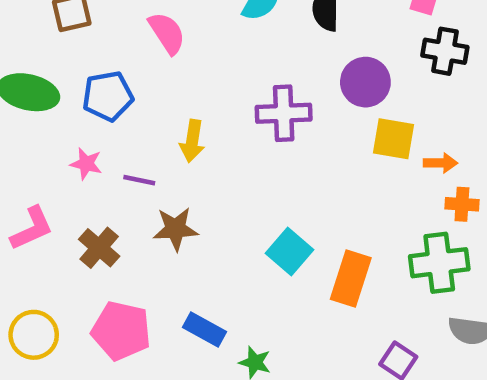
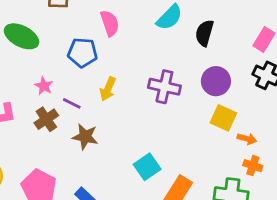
blue pentagon: (108, 96) -> (82, 53), moved
brown cross: (99, 248) -> (46, 119), moved

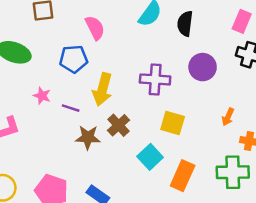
yellow arrow: (108, 89) -> (102, 89), size x1.4
yellow square: (223, 118) -> (173, 123), moved
brown cross: (46, 119) -> (119, 125), moved
orange arrow: (247, 139) -> (228, 117), moved, turned 108

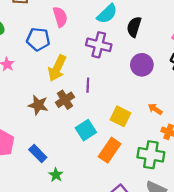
purple cross: (155, 79) -> (99, 45), moved
purple line: (71, 108) -> (88, 85), moved, turned 64
orange arrow: (228, 117) -> (155, 109), turned 88
yellow square: (173, 123) -> (120, 116), moved

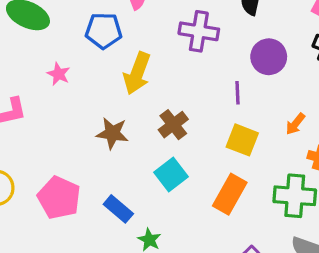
purple line: (88, 85) -> (238, 93), moved
brown cross: (65, 100) -> (173, 125), moved
orange arrow: (155, 109) -> (295, 124), turned -80
cyan square: (86, 130) -> (171, 175), moved

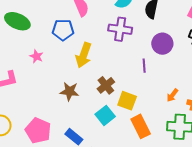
orange arrow: (295, 124) -> (172, 95), moved
yellow square: (242, 140) -> (127, 101), moved
orange rectangle: (230, 194) -> (141, 126), turned -55

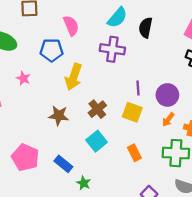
purple circle: (162, 44) -> (167, 95), moved
yellow square: (127, 101) -> (132, 112), moved
orange rectangle: (141, 126) -> (134, 153), size x0.7

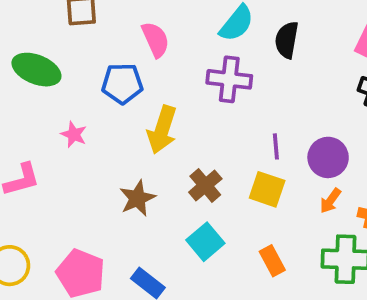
brown star: (59, 116) -> (137, 198), turned -30

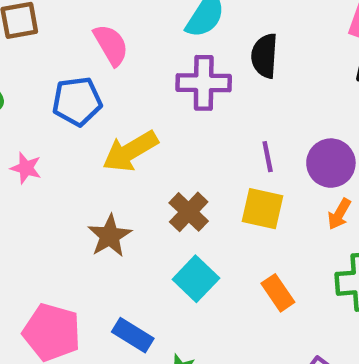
black semicircle: (287, 40) -> (264, 56), moved
yellow arrow: (162, 130) -> (130, 151), turned 48

